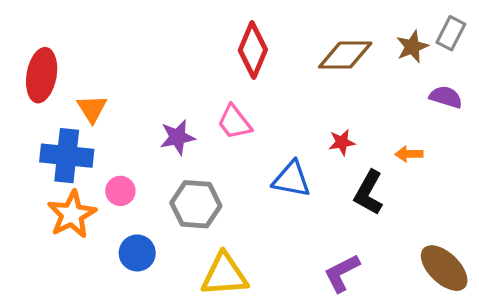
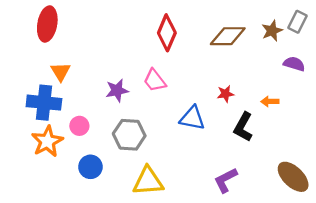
red ellipse: (42, 75) -> (47, 24), moved

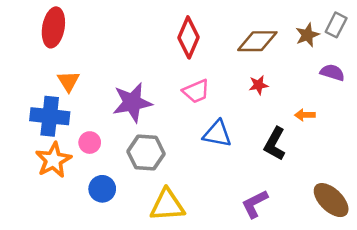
pink trapezoid: (155, 80) -> (196, 91), moved, turned -75
purple star: (117, 90) -> (132, 102), size x1.5
red star: (226, 94) -> (259, 85), moved

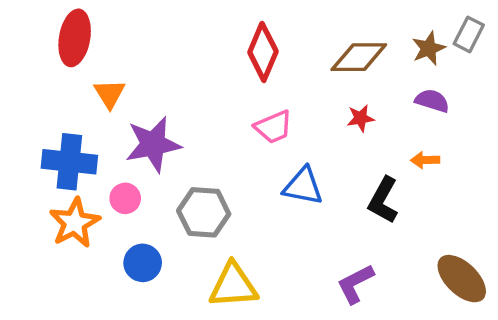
purple semicircle: (332, 72) -> (432, 101), moved
orange triangle: (68, 81) -> (109, 94), moved
purple star: (132, 102) -> (153, 144), moved

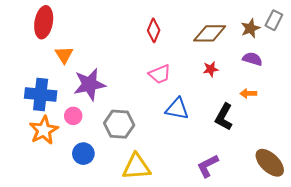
red diamond: (263, 52) -> (154, 30), size x0.7

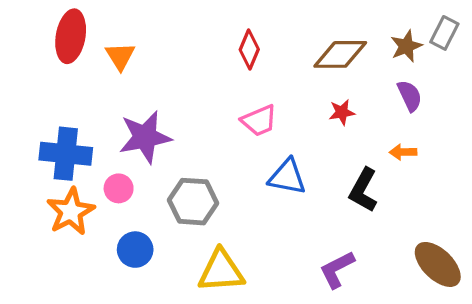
orange triangle: (64, 55) -> (120, 56), moved
purple semicircle: (252, 59) -> (410, 96), turned 48

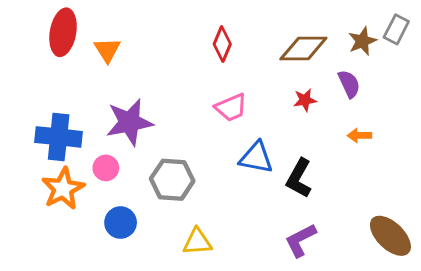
purple semicircle: (410, 96) -> (349, 84), moved
black L-shape: (363, 190) -> (299, 178), moved
yellow triangle: (221, 271) -> (197, 242), size x0.7

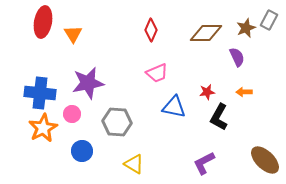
red star: (305, 100) -> (207, 92), moved
black L-shape: (299, 178) -> (219, 117), moved
yellow triangle: (197, 242) -> (134, 164), turned 35

